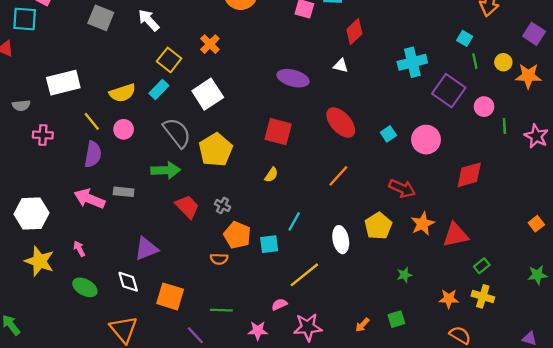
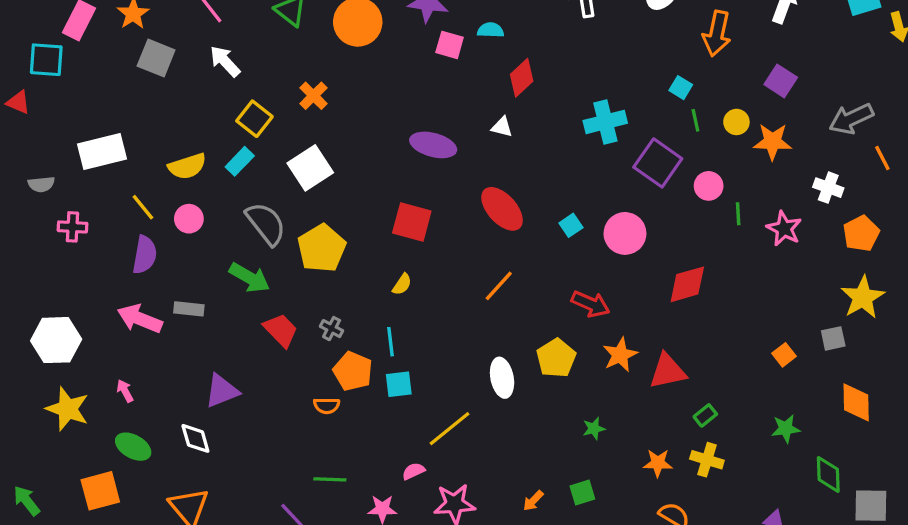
green arrow: (166, 170) -> (250, 278), turned 32
cyan line: (294, 221) -> (391, 342), moved, turned -36
orange square: (170, 296) -> (100, 491), moved, turned -32

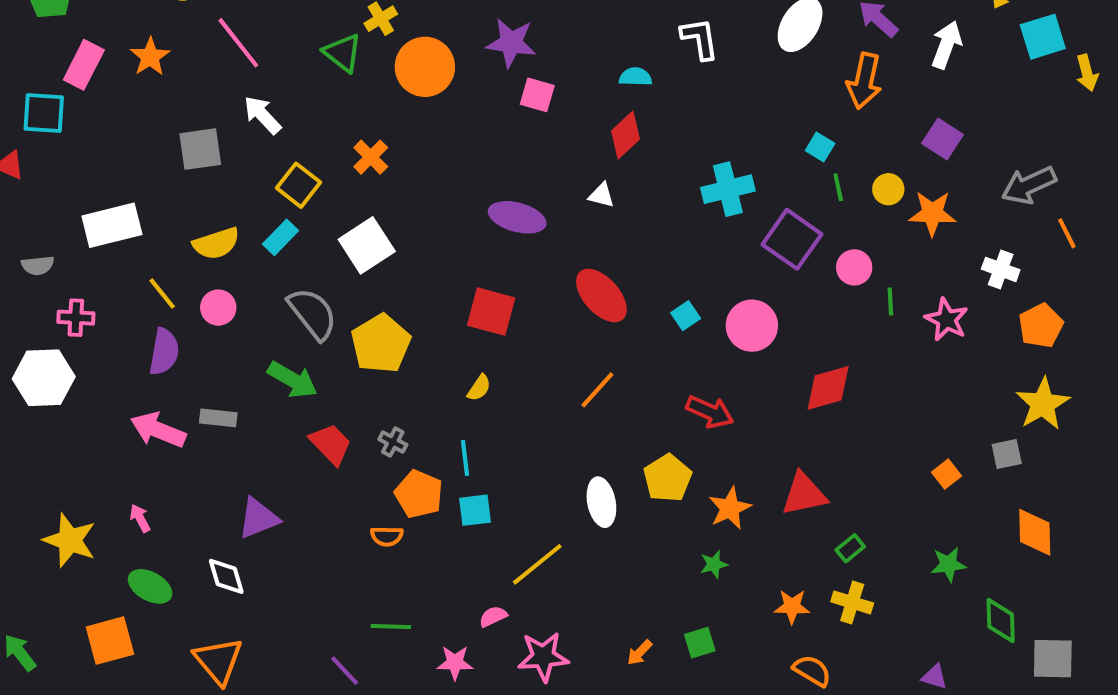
cyan semicircle: (491, 30) -> (636, 77), moved
gray square: (156, 58) -> (200, 149), moved, turned -30
white hexagon: (56, 340) -> (44, 378), moved
orange star: (620, 355) -> (730, 508), moved

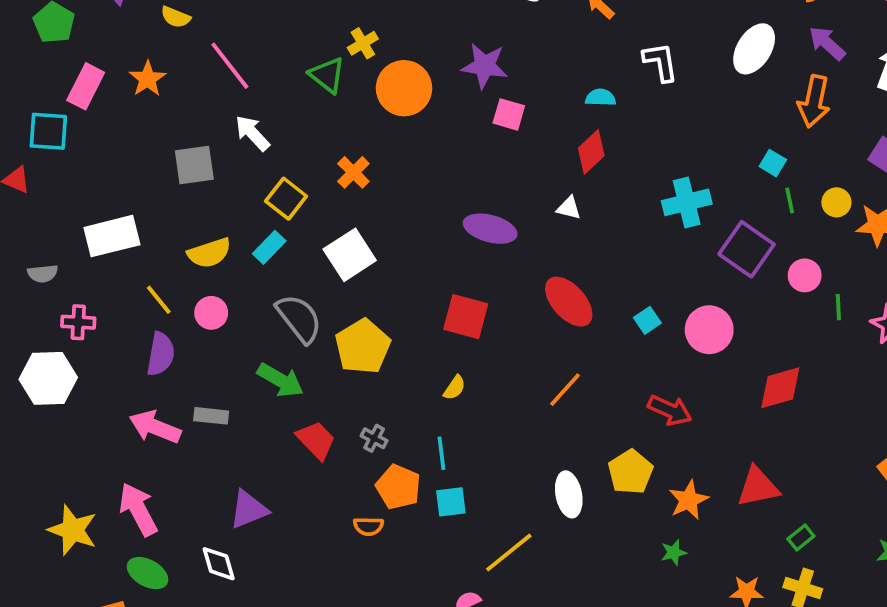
pink arrow: (140, 518) -> (138, 509), size x2.0

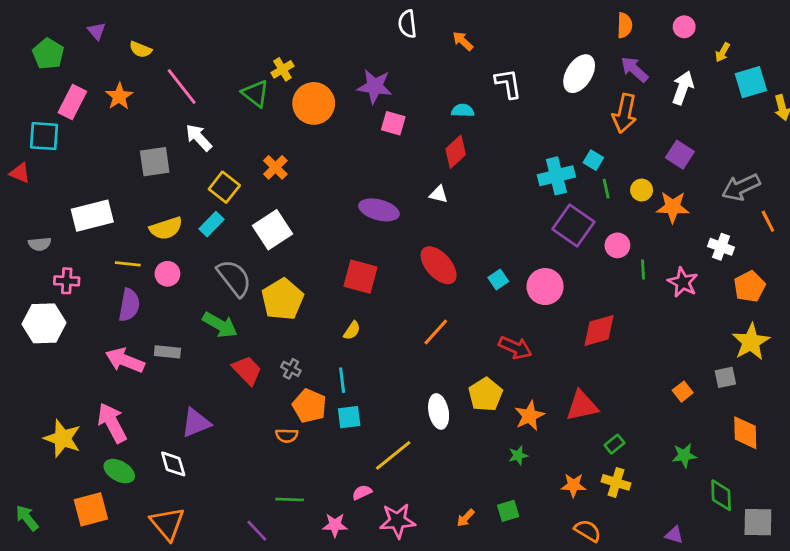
cyan cross: (687, 202) -> (556, 176), moved
yellow line: (159, 300) -> (128, 264), turned -45

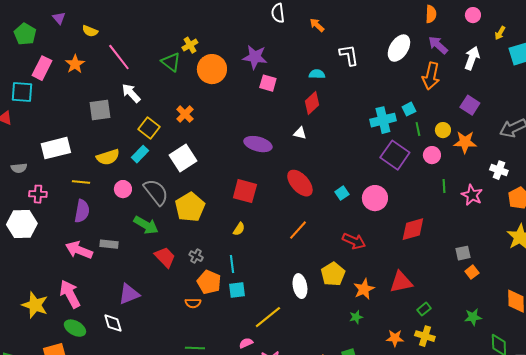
cyan square: (593, 160) -> (409, 109), turned 32
pink circle: (617, 245) -> (432, 155), moved
pink circle: (167, 274) -> (123, 189), moved
gray square: (725, 377) -> (463, 253), moved

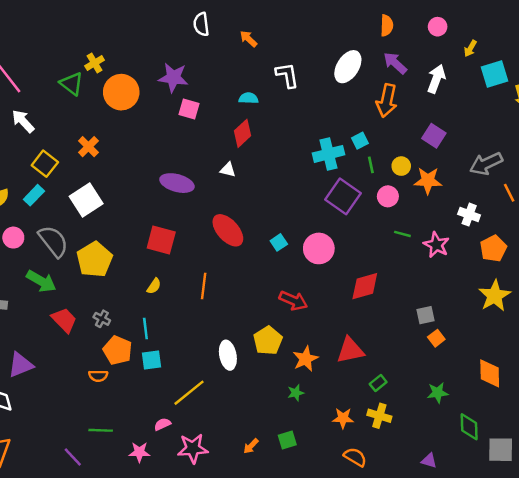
green line: (444, 186) -> (402, 234), turned -72
orange line: (298, 230) -> (204, 286), moved, turned -35

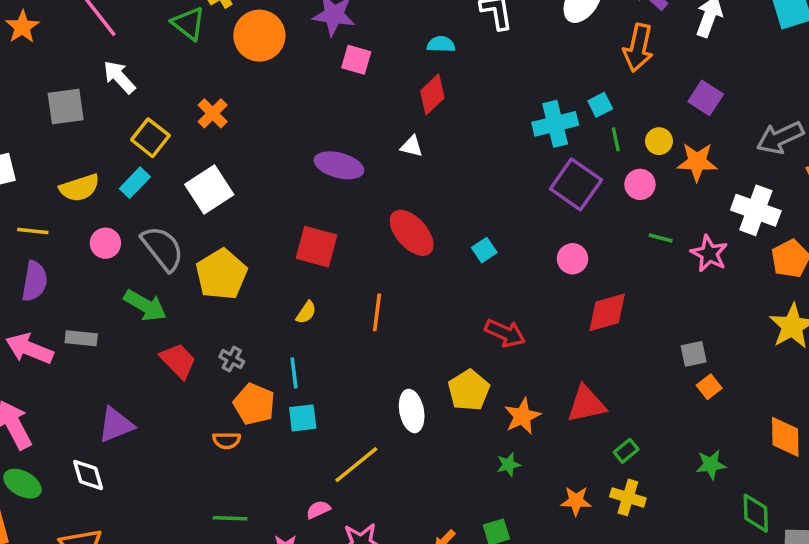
white cross: (469, 215) -> (756, 210), size x1.5
pink circle: (319, 248) -> (572, 259), moved, size x0.7

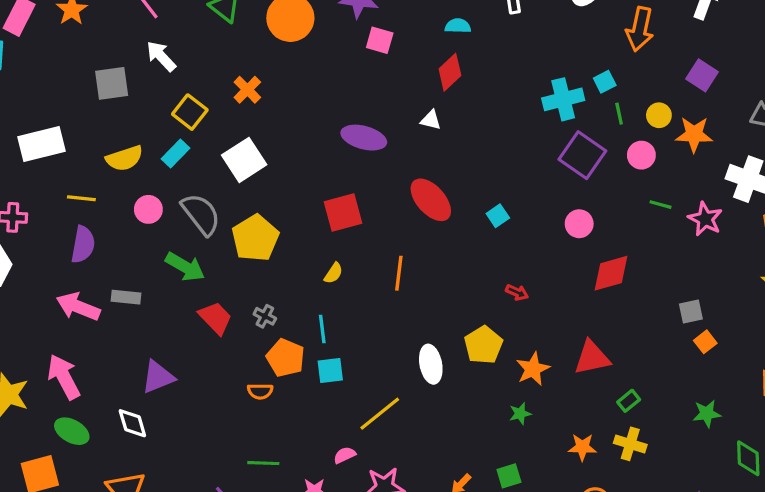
red square: (316, 247) -> (343, 213), turned -30
red arrow: (505, 333) -> (517, 292), size x0.6

